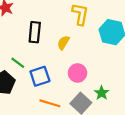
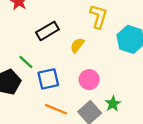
black rectangle: (35, 32) -> (47, 31), turned 48

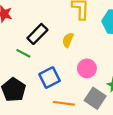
green line: (26, 62) -> (23, 53), moved

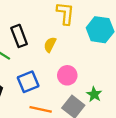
black rectangle: (37, 34) -> (19, 36), turned -70

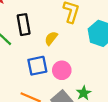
blue square: (28, 82) -> (37, 66), moved

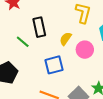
pink circle: (62, 70) -> (85, 50), moved

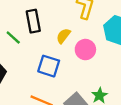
blue square: (54, 65) -> (49, 66), turned 30

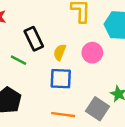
yellow semicircle: (63, 36) -> (60, 52), moved

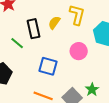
yellow semicircle: (60, 52) -> (54, 23), moved

